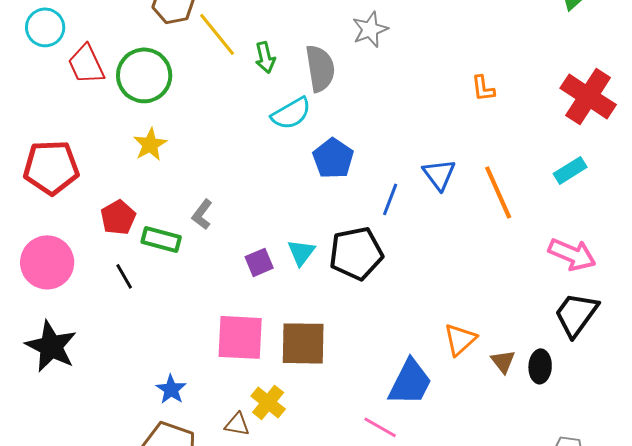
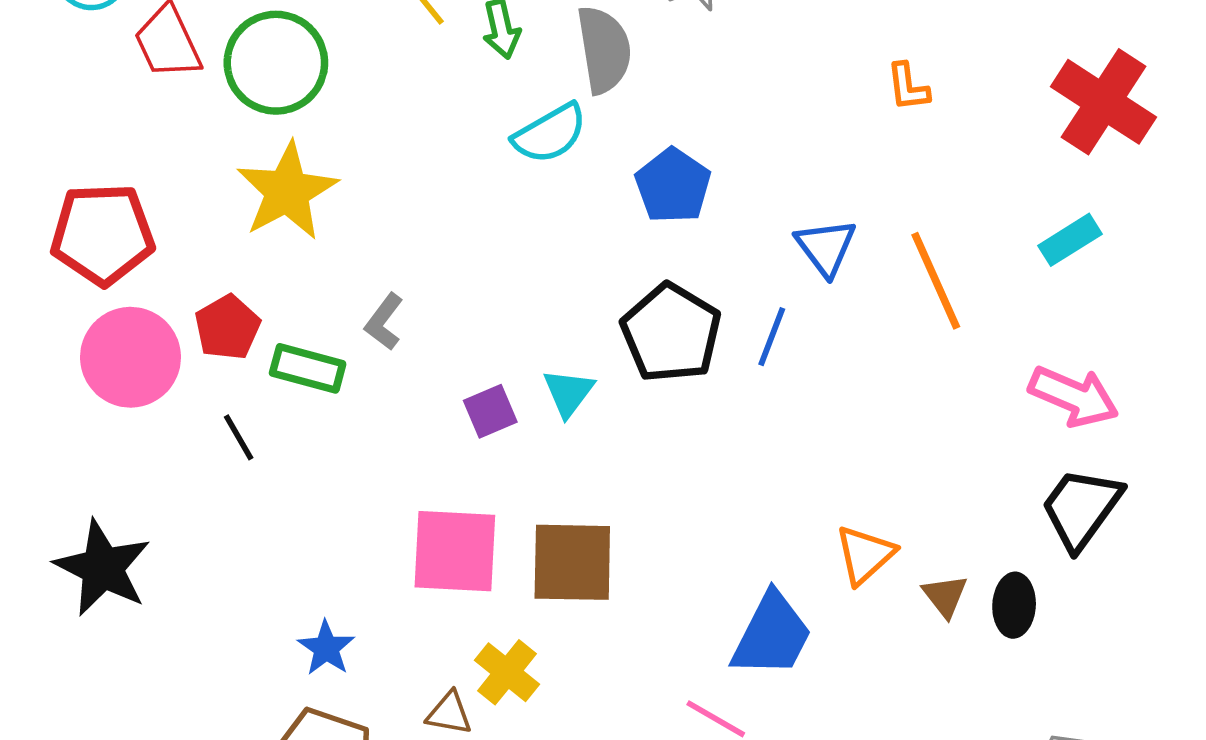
yellow star: (150, 144) -> (287, 191), size x1.6
blue pentagon: (333, 158) -> (673, 186), moved
blue line: (390, 199) -> (772, 337), moved
black pentagon: (356, 253) -> (671, 333), moved, turned -30
pink circle: (47, 262) -> (130, 357), moved

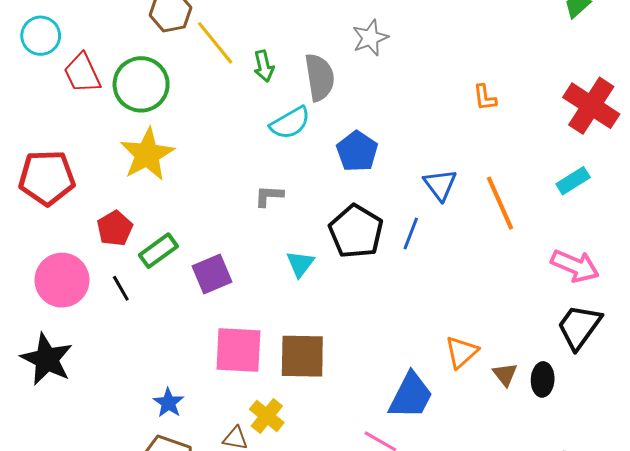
gray L-shape: (384, 322) -> (269, 196), moved, turned 56
pink circle: (130, 357) -> (62, 280), moved
green rectangle: (308, 368) -> (158, 251), turned -51
purple square: (490, 411) -> (212, 274), moved, size x1.4

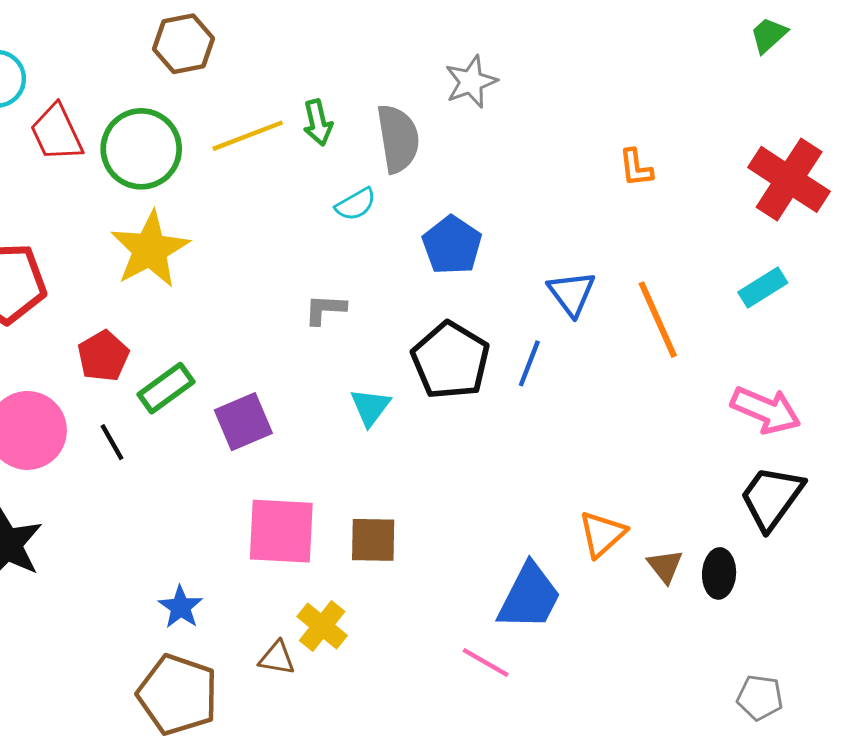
yellow line: (215, 43) -> (248, 136), moved, turned -72
cyan semicircle: (290, 123) -> (356, 204), size x0.7
brown square: (302, 356) -> (373, 540), size x0.7

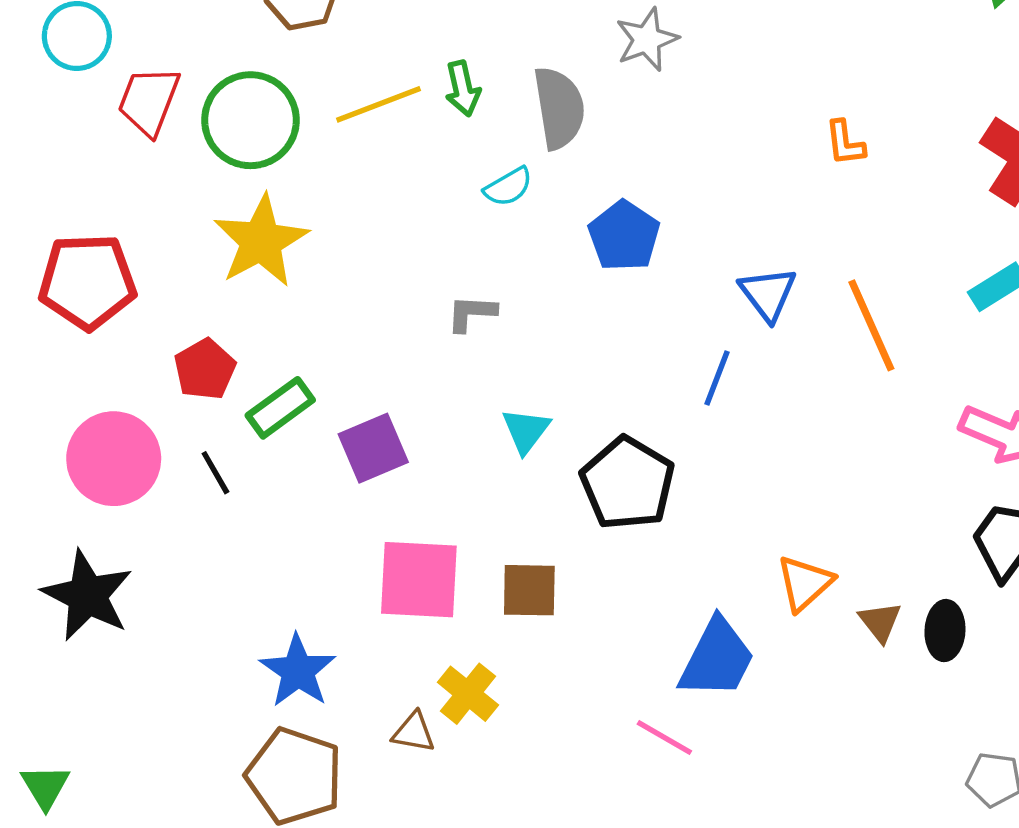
red trapezoid: (57, 133) -> (149, 101), turned 46
black pentagon: (451, 360) -> (628, 483), moved
blue star: (181, 607) -> (298, 671), size x1.4

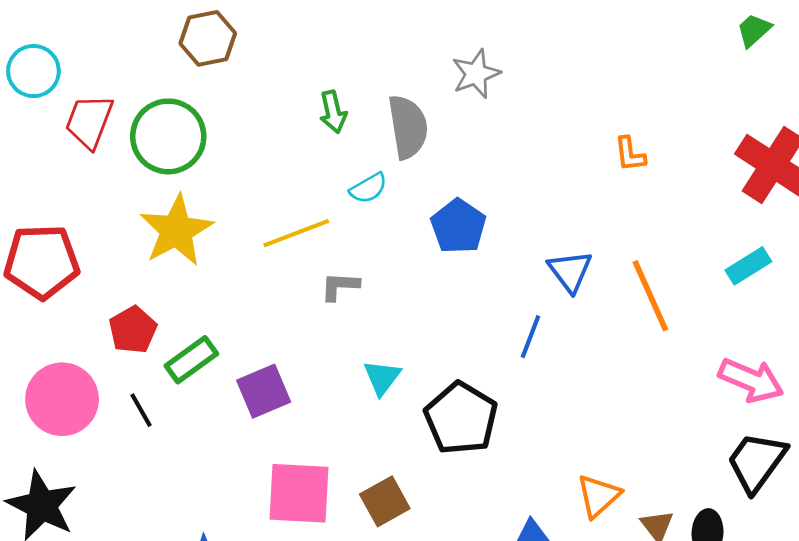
yellow line: (379, 104) -> (296, 233), moved
brown square: (529, 590) -> (385, 501), turned -30

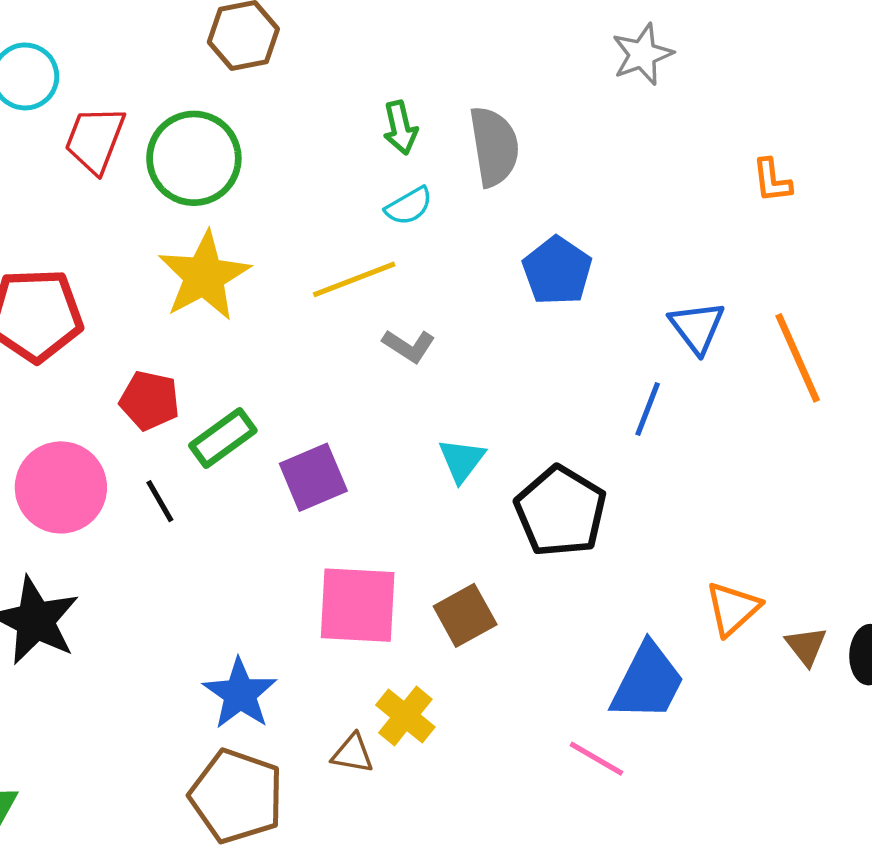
gray star: (476, 74) -> (642, 54), moved
cyan semicircle: (368, 188) -> (409, 206), moved
gray L-shape: (340, 286) -> (409, 346), turned -150
red pentagon: (133, 330) -> (150, 400), turned -30

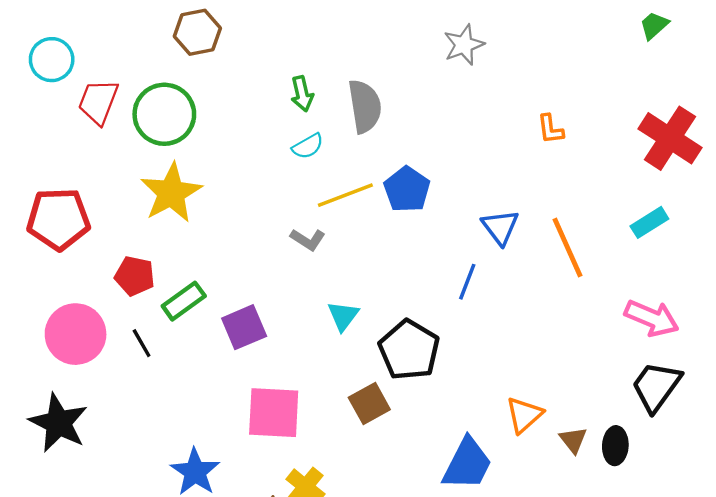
yellow line: (354, 279) -> (345, 195), moved
brown square: (465, 615) -> (369, 404), moved

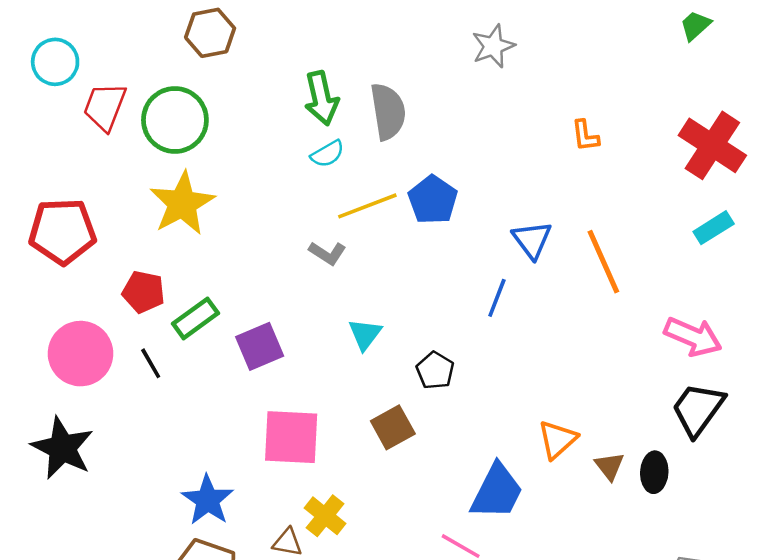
green arrow: (302, 94) -> (321, 98), size x1.4
cyan rectangle: (649, 222) -> (714, 228), moved
black pentagon: (409, 350) -> (435, 371), size x0.6

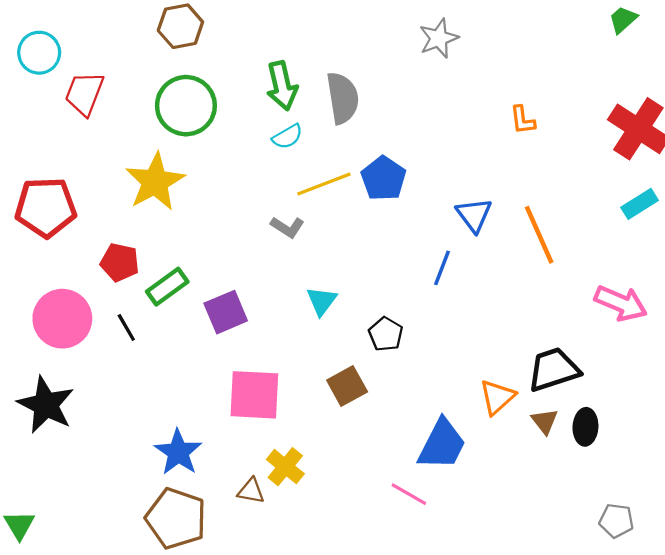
green circle: (175, 120) -> (186, 106), moved
black trapezoid: (698, 409) -> (553, 369), moved, turned 36

